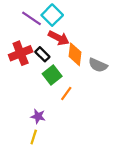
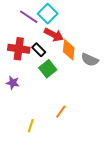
red cross: (21, 53) -> (19, 49), turned 30
orange line: (66, 94) -> (61, 112), moved
purple star: (38, 116) -> (13, 83), moved

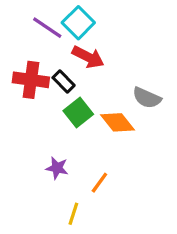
orange diamond: (69, 50) -> (117, 122), moved, turned -45
purple star: (13, 83) -> (57, 168), moved
yellow line: (31, 126) -> (73, 214), moved

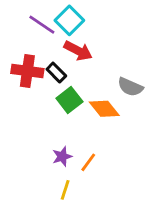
purple star: (57, 168) -> (62, 157), moved, turned -30

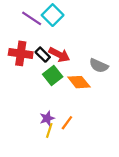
red arrow: (78, 51) -> (59, 55), moved
yellow line: (65, 190) -> (49, 130), moved

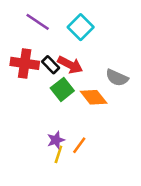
cyan square: (53, 15) -> (81, 27), moved

